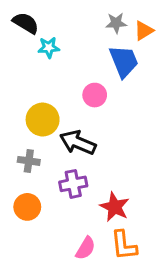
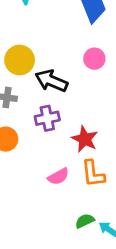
pink circle: (95, 95) -> (94, 59), moved
pink semicircle: (85, 248) -> (58, 176), turned 30

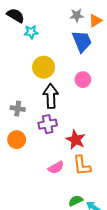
yellow circle: (20, 60) -> (44, 67), moved
black arrow: (51, 81) -> (51, 96), turned 65

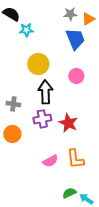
red star: (76, 140) -> (68, 123), moved

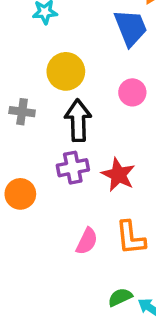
gray cross: (13, 104) -> (22, 112), moved
pink semicircle: (50, 161) -> (87, 241), turned -35

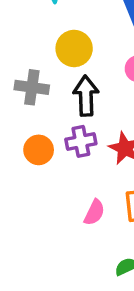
gray cross: (22, 112) -> (32, 87), size x1.4
orange circle: (20, 194) -> (39, 150), moved

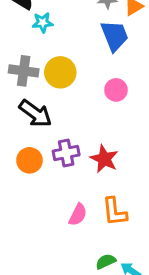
gray cross: (32, 87) -> (24, 71), moved
black arrow: (86, 96) -> (35, 113), moved, turned 128

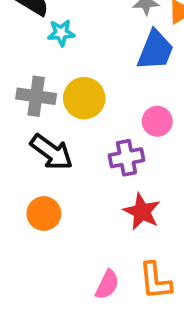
blue trapezoid: (115, 36) -> (155, 50), turned 44
purple cross: (66, 153) -> (126, 158), moved

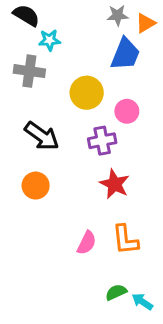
gray cross: (36, 96) -> (29, 71), moved
yellow circle: (84, 98) -> (87, 93), moved

